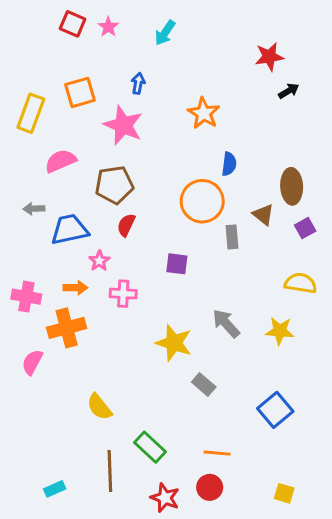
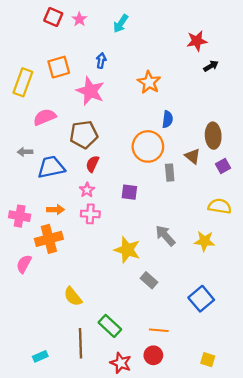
pink star: (99, 261) -> (87, 190), moved

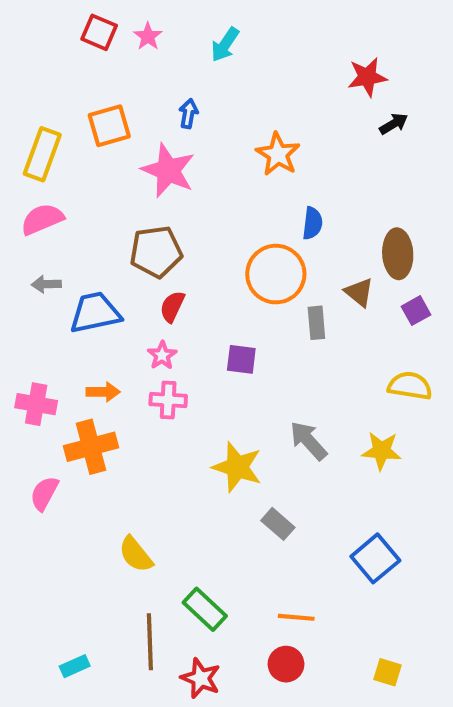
pink semicircle: (45, 117) -> (42, 219), moved
red star: (121, 363) -> (201, 678), moved

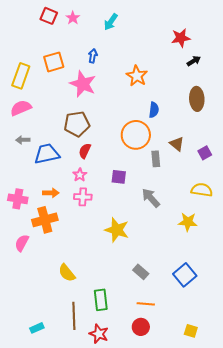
brown ellipse: (398, 254) -> (197, 99), moved
gray arrow: (308, 441) -> (151, 198), moved
gray rectangle: (278, 524) -> (141, 272), moved
green rectangle: (205, 609) -> (101, 300), turned 40

